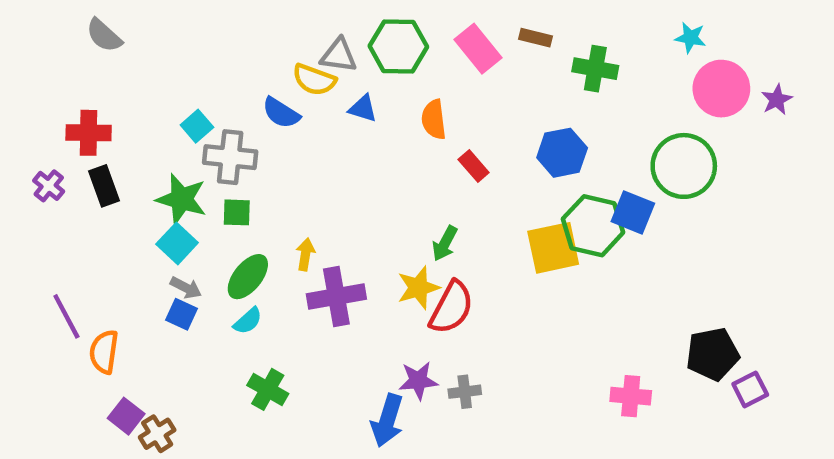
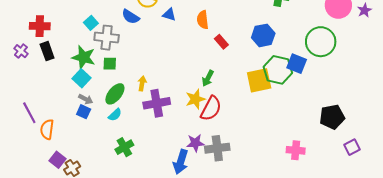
black pentagon: (713, 354) -> (332, 117), moved
green cross: (268, 389) -> (124, 147), turned 30
gray cross: (465, 392) -> (217, 148), size x1.6

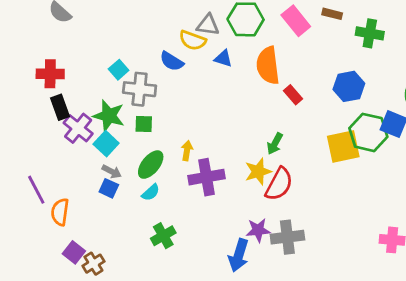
orange semicircle: (203, 20) -> (268, 65), size x1.5
purple cross: (21, 51) -> (78, 128), moved, size x1.5

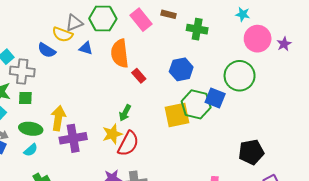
gray triangle: (208, 25) -> (74, 23), turned -30
yellow arrow: (187, 151) -> (58, 118), size x1.6
green ellipse: (151, 165) -> (31, 129), turned 60

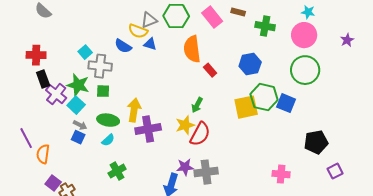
pink circle: (258, 39) -> (304, 35), moved
blue triangle: (86, 48) -> (150, 44), moved
blue square: (215, 98) -> (286, 103), moved

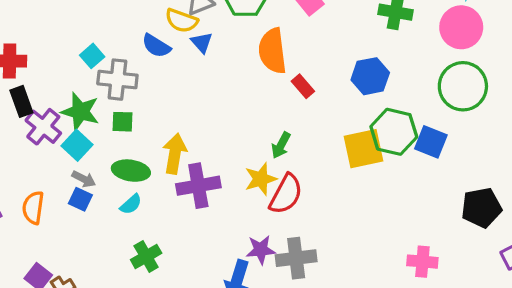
blue triangle: (150, 44) -> (202, 42), turned 32
orange semicircle: (43, 154) -> (33, 208), moved

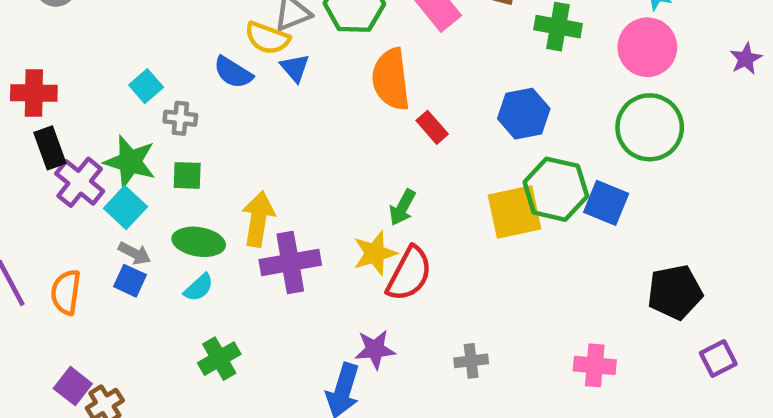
gray cross: (117, 80) -> (180, 118), size x0.6
gray cross: (296, 258) -> (471, 361), moved, size x0.6

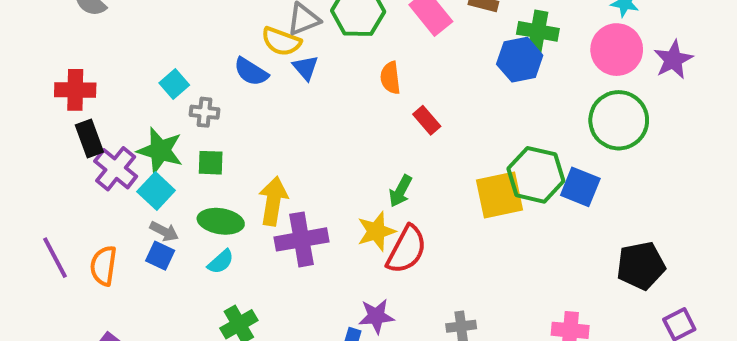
purple star: (746, 59) -> (673, 60), moved, size x1.4
orange semicircle: (391, 79) -> (390, 78), size x0.6
blue hexagon: (524, 114) -> (520, 60), moved

